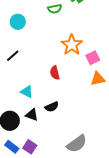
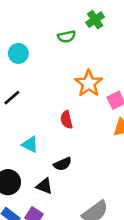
black triangle: (32, 115) -> (44, 186), moved

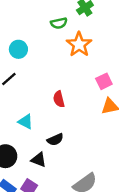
cyan circle: (18, 53) -> (18, 49), moved
orange star: (89, 83) -> (79, 45), moved

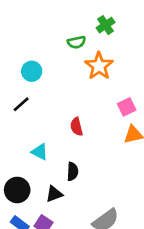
black semicircle: (55, 140) -> (73, 172), turned -63
black triangle: (39, 160) -> (54, 194), turned -42

